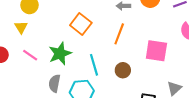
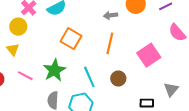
pink square: (156, 51) -> (149, 55), turned -35

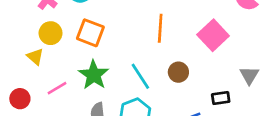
yellow circle: (18, 27) -> (51, 33), moved
orange square: (71, 39) -> (90, 33), moved
pink line: (25, 76) -> (57, 88), turned -49

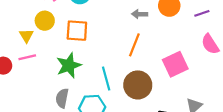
orange square: (90, 33) -> (77, 31), turned -35
brown circle: (178, 72) -> (138, 85), size x1.6
pink line: (57, 88) -> (27, 57), moved

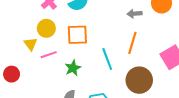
pink line: (27, 57) -> (49, 55), moved
green star: (69, 65) -> (73, 68), size x0.7
cyan line: (106, 78) -> (107, 59), moved

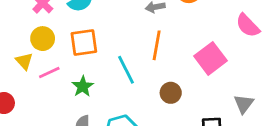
brown circle: (139, 80) -> (171, 93), size x0.6

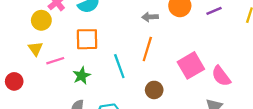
pink semicircle: (248, 26) -> (221, 76), moved
yellow circle: (43, 39) -> (41, 20), moved

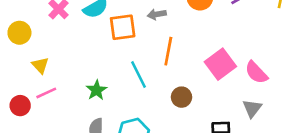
gray arrow: (150, 17) -> (157, 14), moved
yellow circle: (41, 20) -> (19, 33), moved
orange square: (87, 39) -> (123, 27), moved
pink line: (55, 61) -> (46, 93), moved

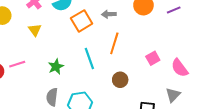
orange square: (123, 27) -> (82, 21), turned -30
pink square: (220, 64) -> (153, 58), size x0.6
yellow triangle: (40, 65) -> (35, 30), moved

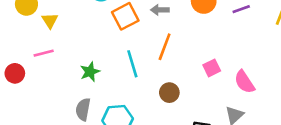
yellow triangle: (35, 30) -> (50, 21), moved
pink line: (17, 64) -> (44, 53), moved

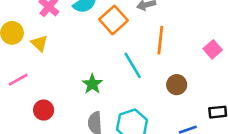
pink line: (44, 53) -> (18, 80), moved
red circle: (15, 73) -> (44, 110), moved

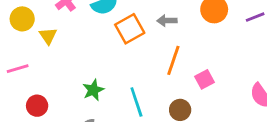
pink square: (213, 49) -> (205, 79), moved
cyan line: (133, 65) -> (136, 102), moved

